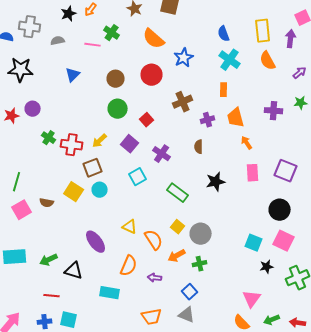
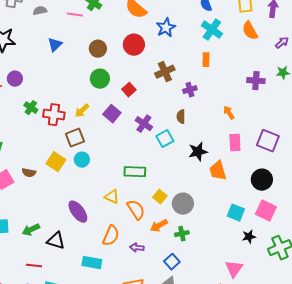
orange trapezoid: (236, 118) -> (218, 171), moved
cyan square: (138, 177) -> (165, 139), moved
green rectangle: (178, 193) -> (135, 172), moved, turned -35

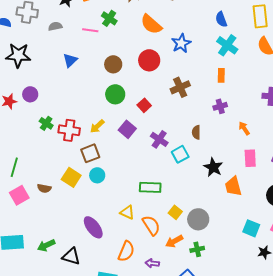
purple cross: (190, 90) -> (220, 106), moved
black star: (198, 152) -> (213, 167), turned -30

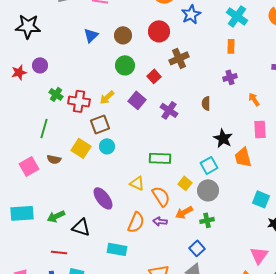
blue triangle: (70, 60) -> (91, 35), moved
brown cross: (180, 87) -> (179, 58), moved
cyan square: (180, 154) -> (209, 165), moved
green line: (14, 167) -> (44, 128), moved
purple arrow: (152, 263) -> (160, 221), moved

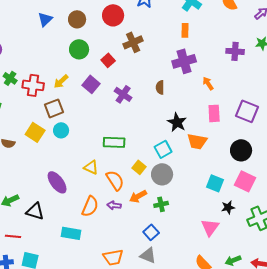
purple cross: (230, 77) -> (184, 61), size x1.6
orange trapezoid: (243, 157) -> (197, 141), turned -65
pink triangle: (259, 255) -> (210, 227), moved

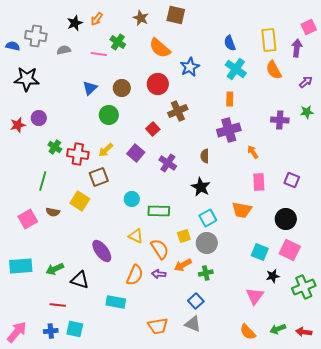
green circle: (79, 49) -> (109, 115), moved
purple square: (247, 111) -> (292, 180), size x0.7
black star: (177, 122) -> (201, 187), moved
cyan circle: (61, 130) -> (132, 199), moved
yellow square: (139, 167) -> (184, 236), turned 32

